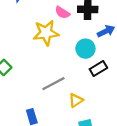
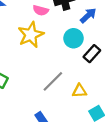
yellow triangle: (76, 100) -> (79, 91), turned 48

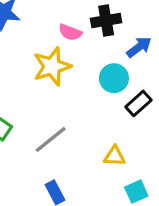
gray line: (53, 81) -> (51, 139), moved

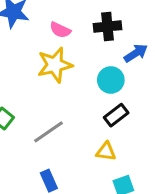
pink semicircle: (70, 32) -> (60, 30), moved
black rectangle: (138, 103) -> (116, 115), moved

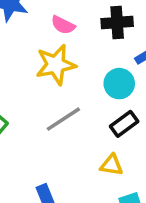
gray line: (49, 132) -> (63, 119), moved

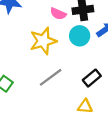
pink semicircle: (63, 25) -> (58, 14), moved
cyan circle: (119, 84) -> (80, 36), moved

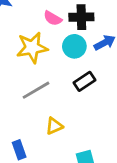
black rectangle: (92, 78) -> (85, 81), moved
yellow triangle: (85, 106) -> (54, 126), moved, turned -35

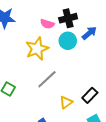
black rectangle: (85, 81) -> (90, 95), moved

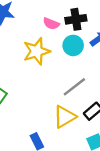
gray line: (47, 79) -> (74, 87), moved
yellow triangle: (66, 102) -> (65, 117), size x1.5

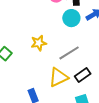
yellow star: (37, 51) -> (39, 43), moved, size x0.7

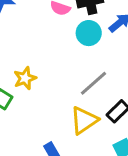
yellow star: (39, 43) -> (25, 78), moved

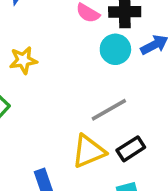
yellow star: (25, 78) -> (23, 60), moved

